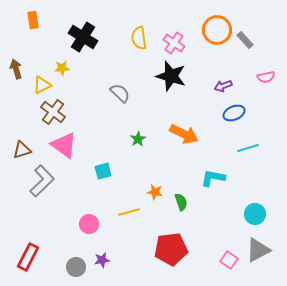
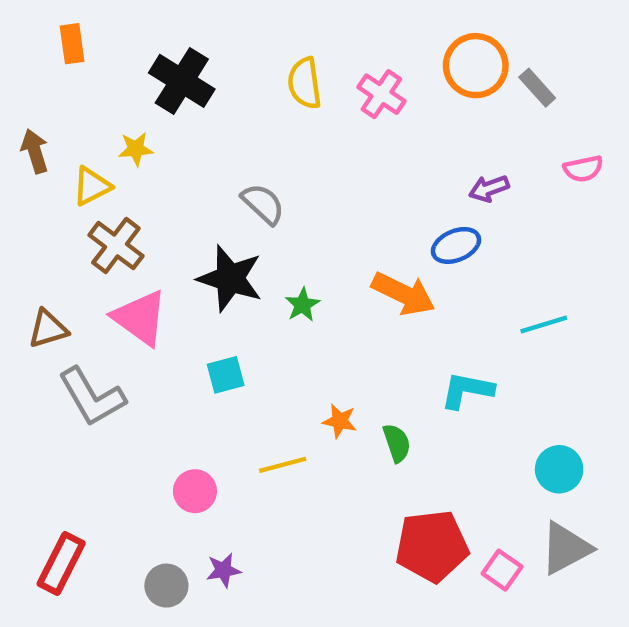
black star: (171, 76) -> (230, 278), moved
blue ellipse: (234, 113) -> (456, 245), moved
gray L-shape: (42, 181) -> (92, 397), turned 104
red pentagon: (171, 249) -> (432, 546), moved

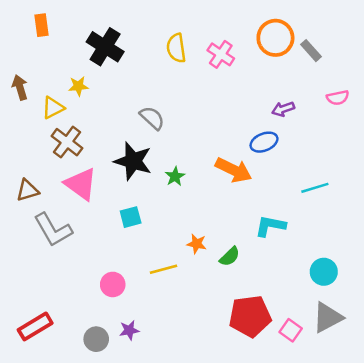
green semicircle: (397, 443) -> (230, 257), turned 65
red rectangle: (61, 564) -> (35, 326), turned 32

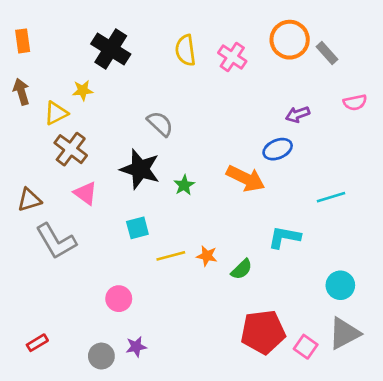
orange rectangle: (42, 25) -> (23, 41), moved
pink triangle: (81, 184) -> (85, 193), size x0.7
yellow line: (164, 269) -> (171, 256), moved
red rectangle: (35, 326) -> (37, 343), size x0.6

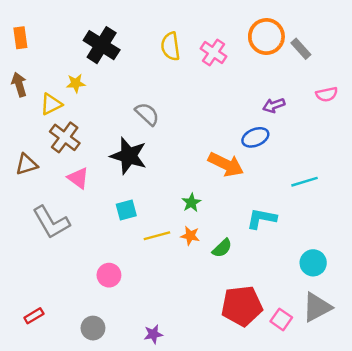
green star: (184, 185) -> (191, 203), moved
brown triangle: (29, 200) -> (27, 164), moved
purple star: (136, 347) -> (153, 334), moved

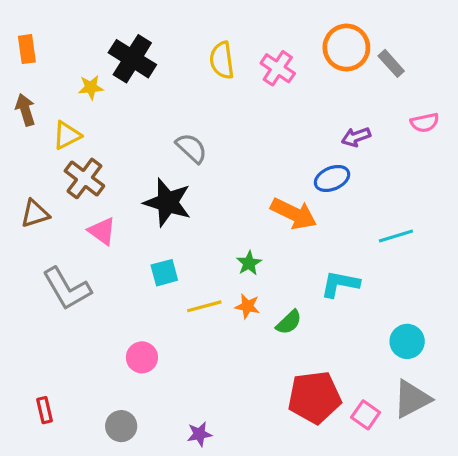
yellow star: (76, 83) -> (91, 87), moved
red rectangle: (34, 316) -> (45, 410), turned -72

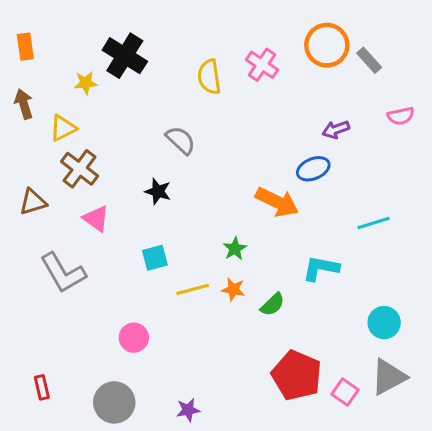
yellow semicircle: (222, 60) -> (209, 77), moved
black star: (168, 202) -> (158, 191), size x0.6
red pentagon: (314, 397) -> (297, 375), turned 30
gray circle: (121, 426) -> (114, 402), size x1.4

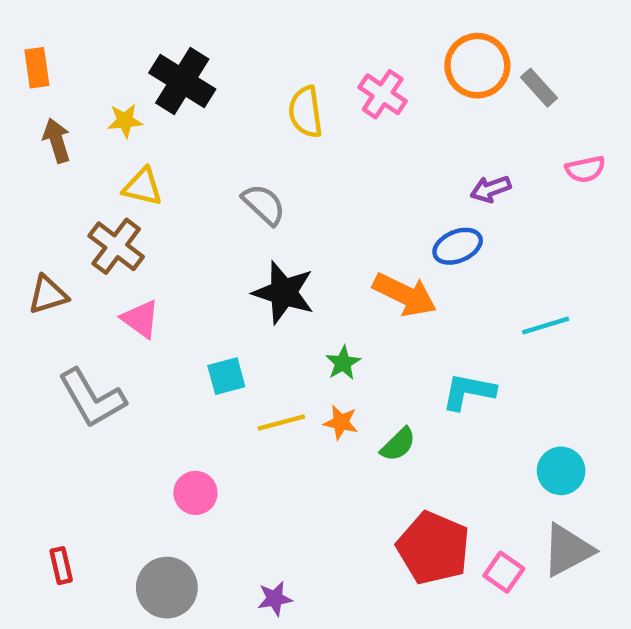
brown arrow: (24, 104) -> (57, 141), moved
yellow triangle: (63, 128) -> (143, 187), moved, turned 40
black star: (158, 191) -> (284, 292), moved, size x1.6

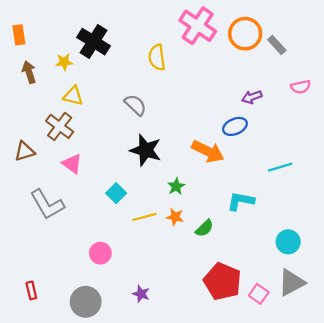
pink cross: (383, 94) -> (198, 26), moved, size x1.5
cyan square: (226, 376) -> (116, 193), turned -30
purple star: (275, 599) -> (141, 294), moved, turned 30

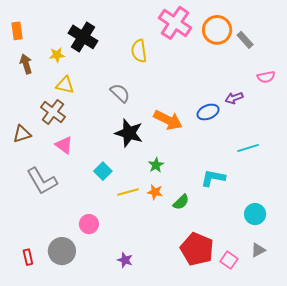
purple arrow: (252, 97) -> (234, 98), moved
orange arrow: (208, 151) -> (168, 120), moved
gray triangle: (292, 283) -> (258, 250), size x0.6
gray circle: (86, 302) -> (62, 251), moved

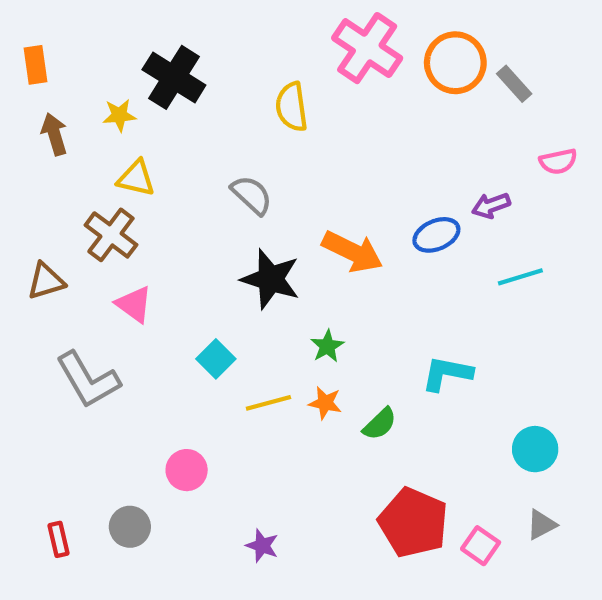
cyan line: (248, 148) -> (520, 277), moved
gray circle: (62, 251) -> (130, 527), size x0.7

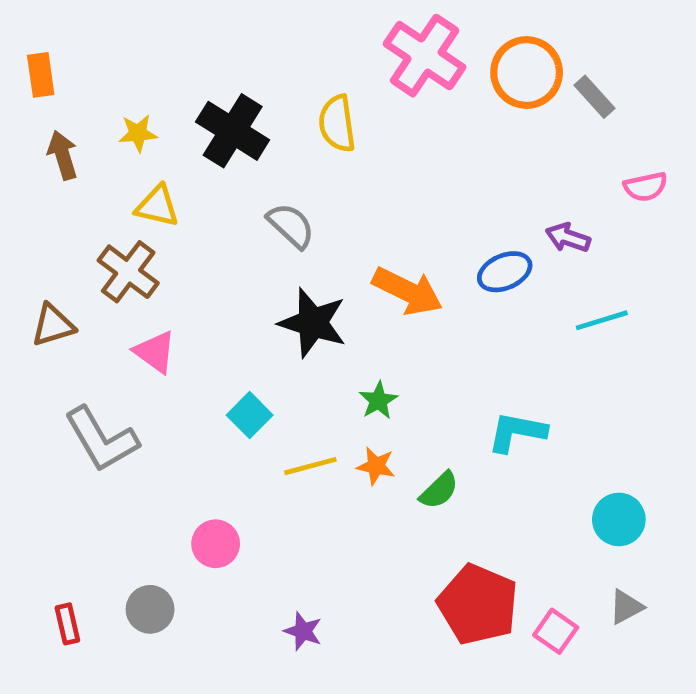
black cross: (174, 77) -> (233, 131), moved
purple arrow: (491, 206) -> (568, 238), turned 39

